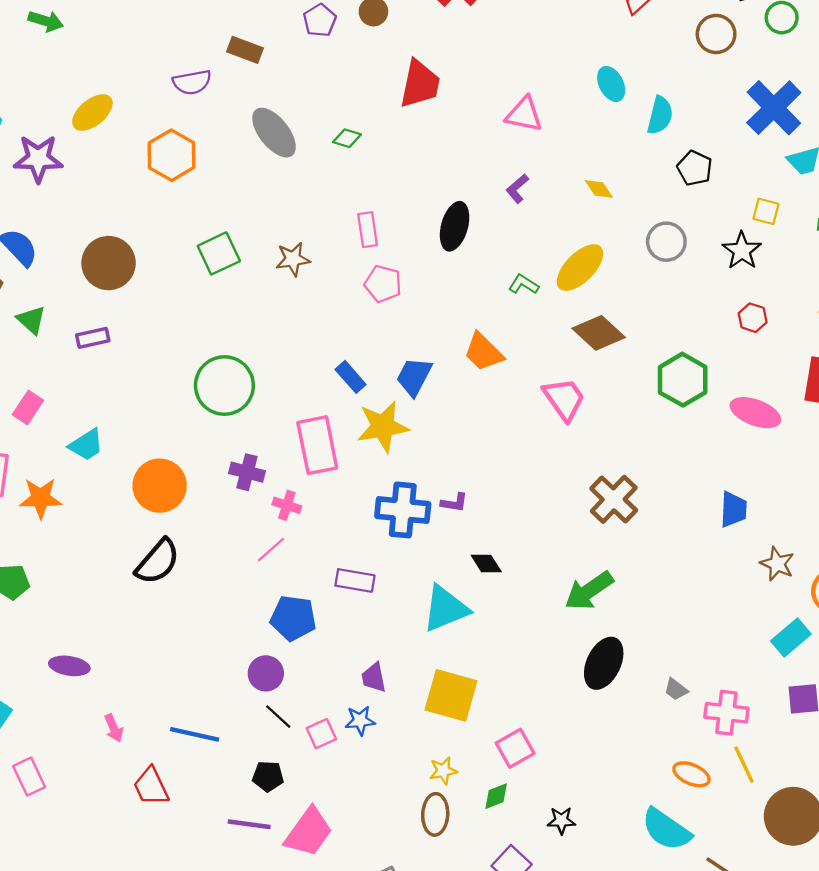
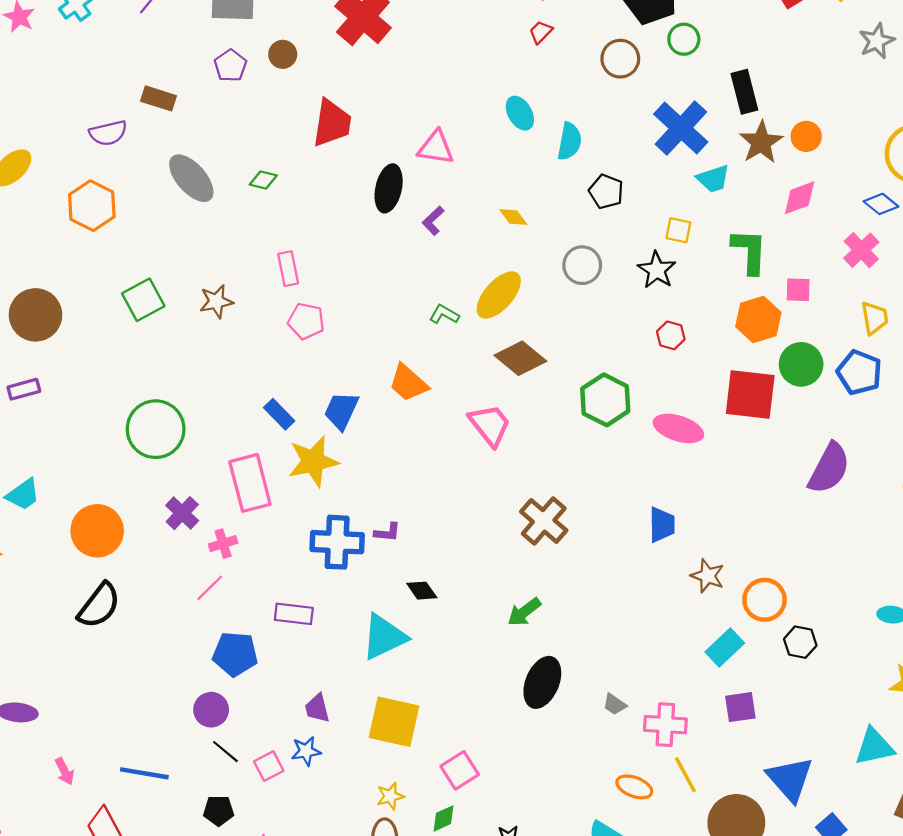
black ellipse: (455, 226) -> (389, 188), moved
purple cross: (247, 472) -> (182, 513), turned 32
pink cross: (287, 505) -> (223, 544), turned -32
green arrow: (589, 591) -> (524, 612), size x0.7

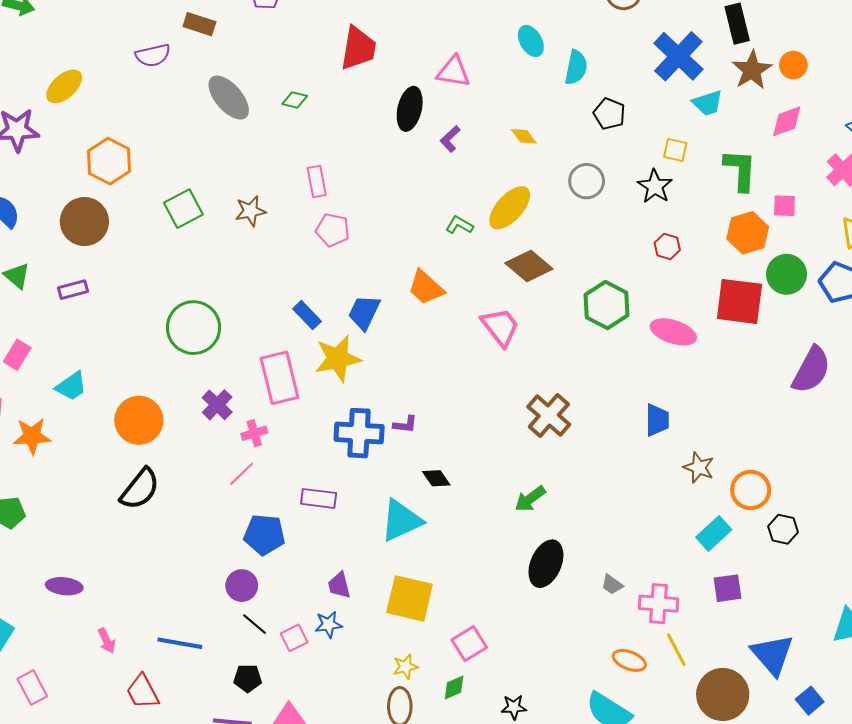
orange hexagon: (92, 206) -> (109, 161), moved

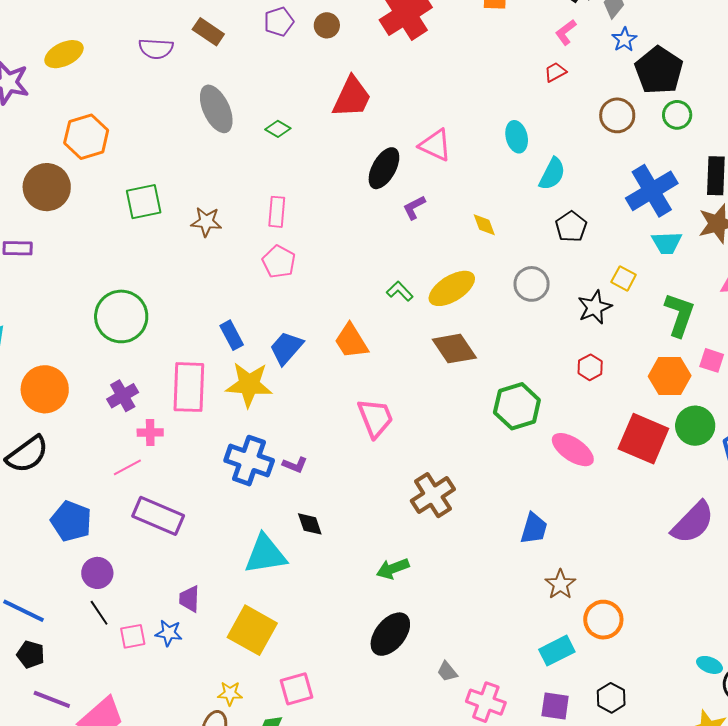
pink trapezoid: (500, 327) -> (375, 418), moved
purple rectangle: (319, 498) -> (158, 516), moved, size x1.4
black hexagon: (783, 529) -> (611, 698), moved
blue pentagon: (264, 535) -> (71, 521), moved
black pentagon: (248, 678) -> (31, 654), moved

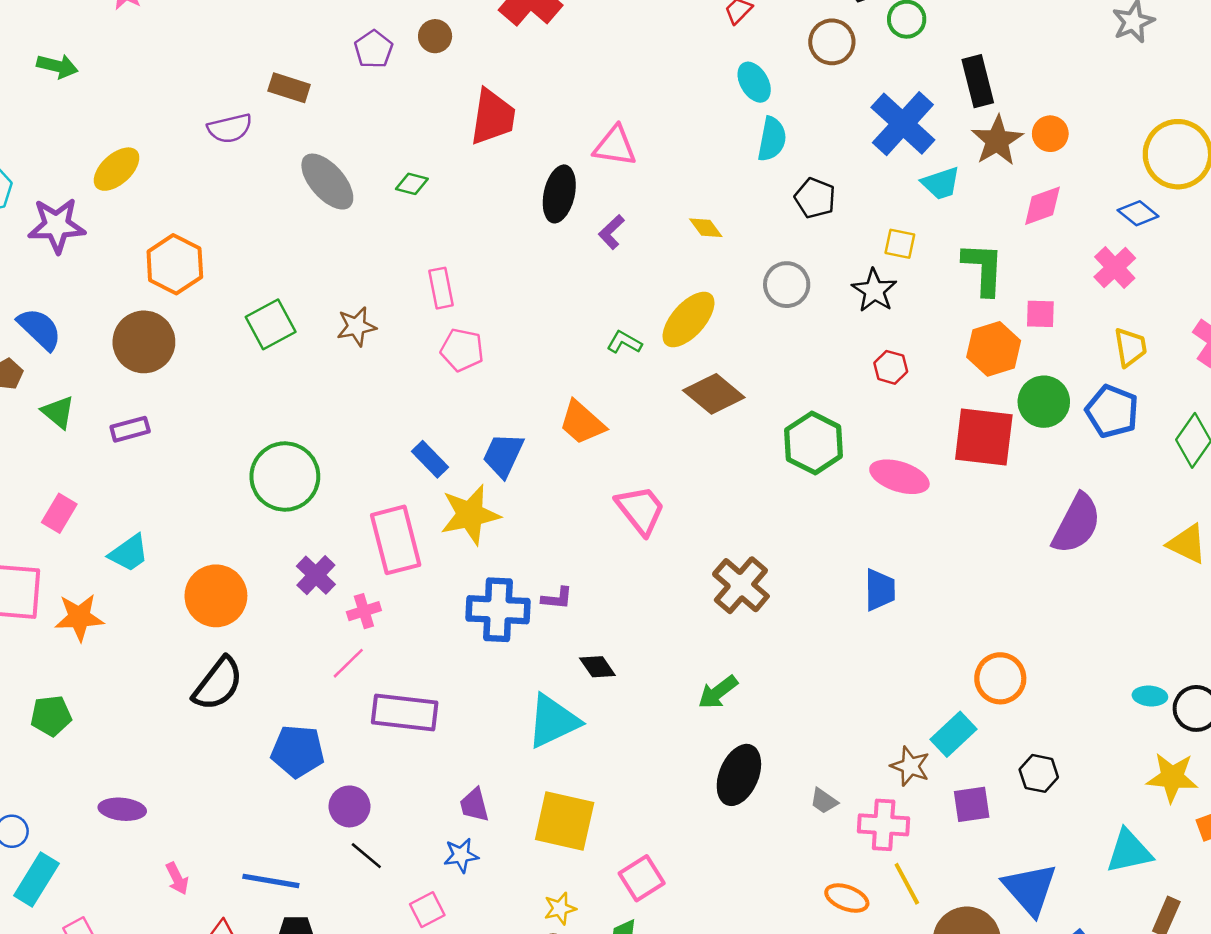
cyan ellipse: (517, 137) -> (754, 82), moved
brown star: (560, 584) -> (910, 766), moved
pink square: (133, 636) -> (427, 910), moved

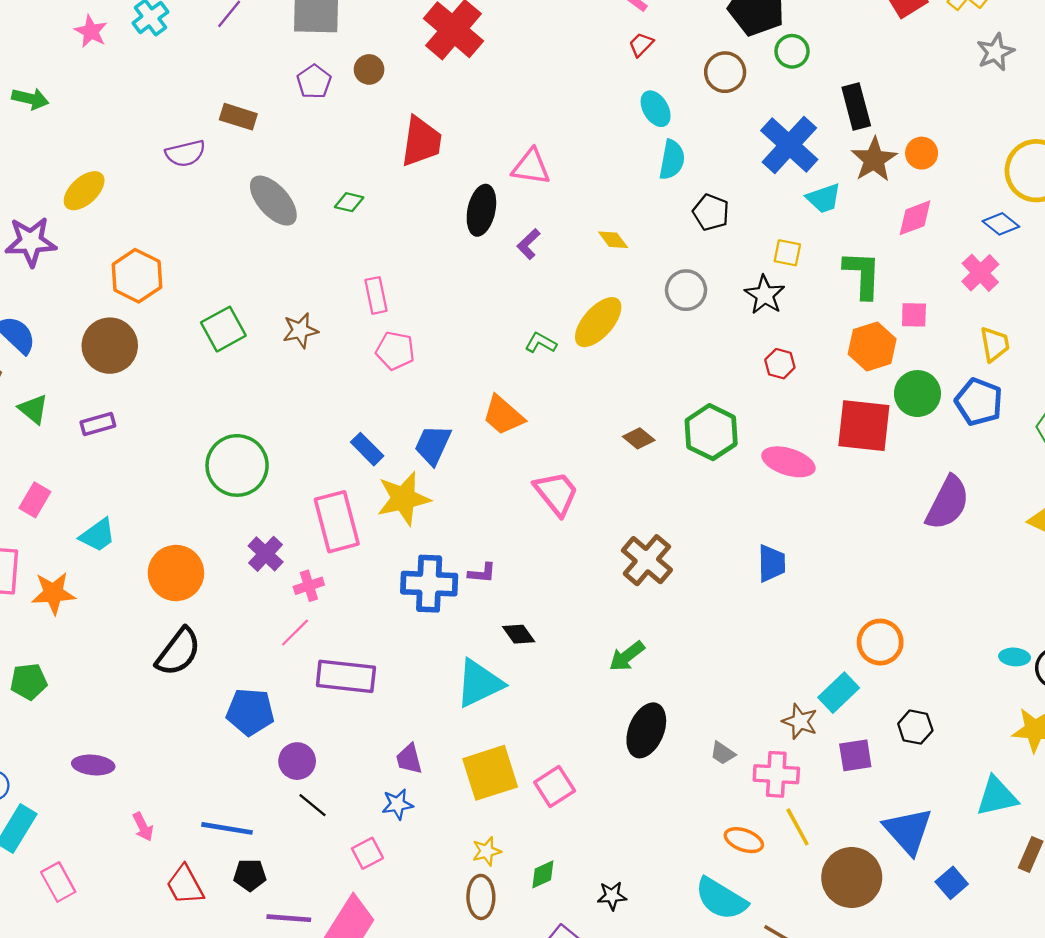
brown diamond: (714, 394) -> (639, 438), moved, size x0.6
yellow square: (565, 821) -> (490, 773), turned -30
pink square: (642, 878) -> (555, 787), moved

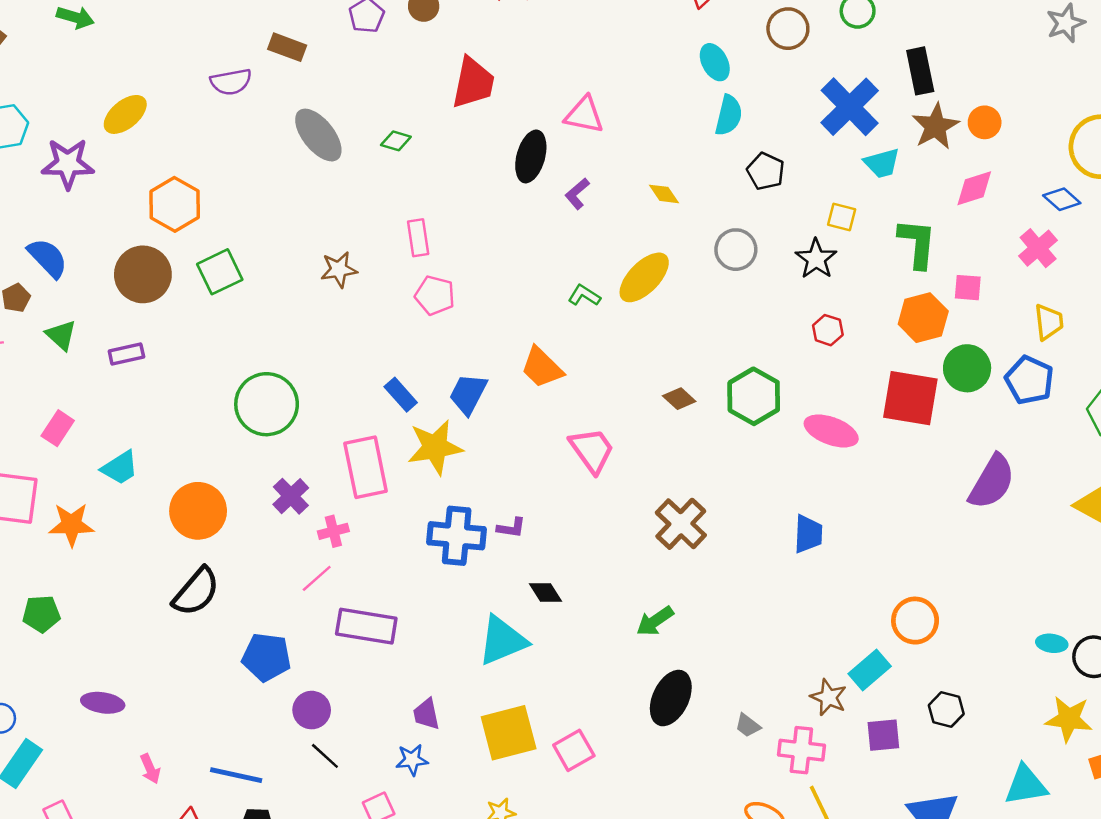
green square: (223, 329) -> (220, 272), moved

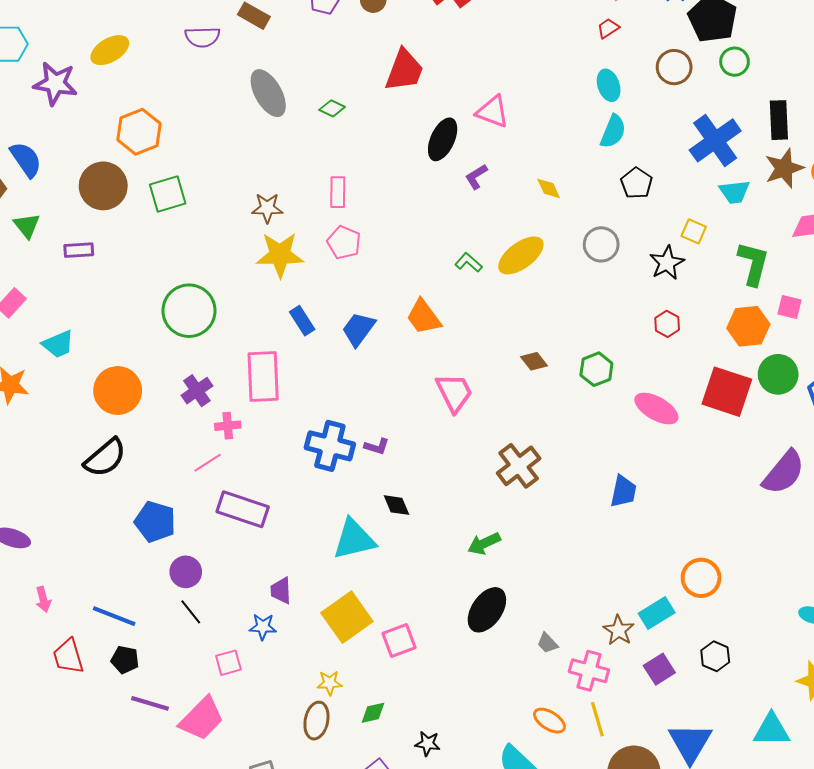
green hexagon: (754, 396) -> (596, 369), size x0.7
yellow star: (435, 447) -> (280, 255), moved
yellow square: (509, 733) -> (347, 617), turned -30
purple square: (883, 735) -> (659, 669), turned -36

